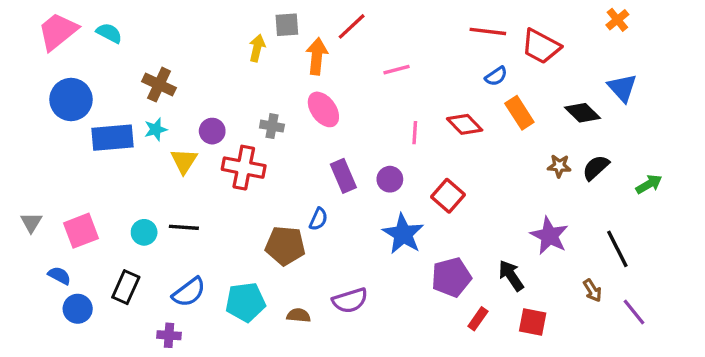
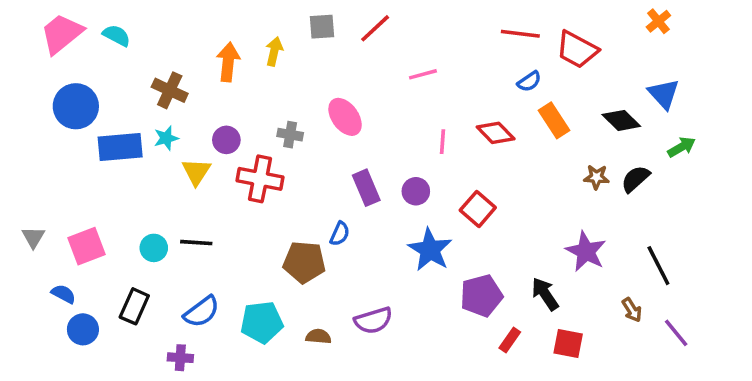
gray square: (287, 25) -> (322, 27), moved
orange arrow: (317, 56) -> (228, 62), moved
green arrow: (649, 184) -> (681, 147), moved

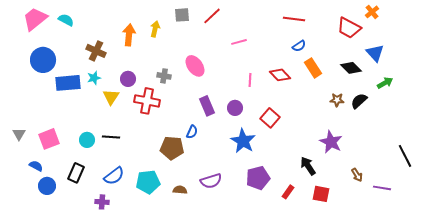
red trapezoid: (577, 50) -> (349, 28), moved
black line: (658, 266) -> (405, 156), moved
purple pentagon: (481, 296) -> (258, 178), moved
purple line: (676, 333) -> (382, 188), turned -42

